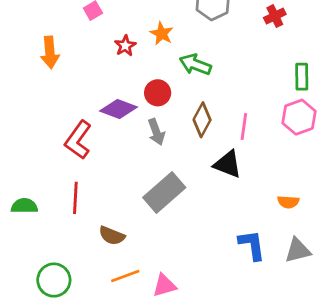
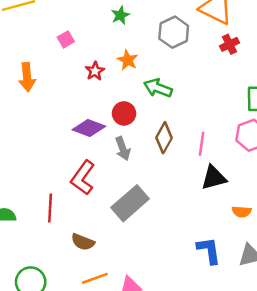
red L-shape: (78, 140) -> (83, 178), moved
black triangle: (228, 164) -> (214, 178), moved, turned -36

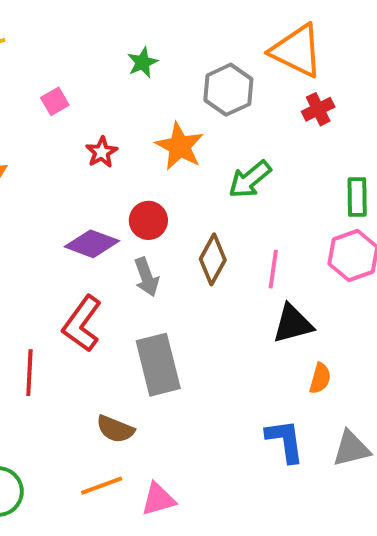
orange star: (128, 60) -> (180, 146), moved, size x1.4
green arrow: (158, 88) -> (250, 179), moved, turned -60
gray rectangle: (130, 203) -> (158, 365), turned -63
orange semicircle: (242, 212) -> (320, 378), moved, turned -78
brown semicircle: (83, 242) -> (115, 429), moved

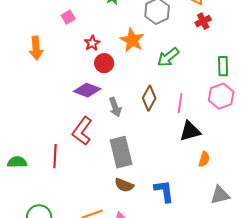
red circle: (148, 220) -> (104, 63), moved
brown semicircle: (115, 429) -> (124, 185), moved
blue L-shape: (285, 441) -> (164, 191), moved

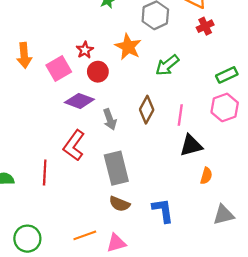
pink square: (68, 17) -> (59, 68), moved, size x1.6
green rectangle: (223, 66) -> (227, 75), turned 66

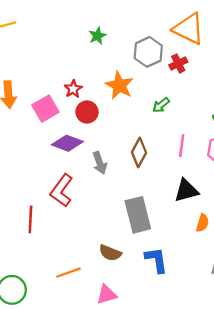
red cross: (205, 26) -> (178, 63), moved
green arrow: (167, 65) -> (161, 105), size x0.7
pink line: (180, 115) -> (182, 145), moved
gray rectangle: (116, 168) -> (138, 215), moved
orange line: (85, 235) -> (69, 273), moved

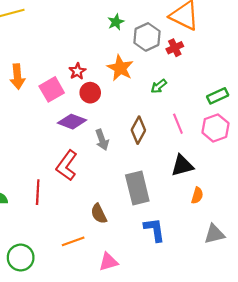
green star: (97, 36) -> (116, 22), moved
pink line: (182, 145) -> (178, 124), turned -30
brown semicircle: (110, 253) -> (99, 214), moved, turned 42

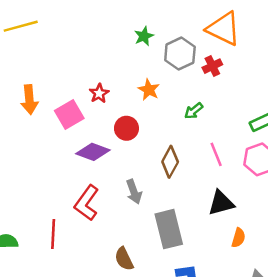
orange star: (120, 68) -> (149, 90), size x0.7
red circle: (90, 93) -> (126, 128), moved
gray arrow: (102, 140) -> (134, 192), moved

